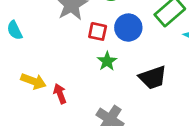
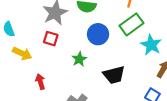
red square: (98, 31) -> (51, 39), moved
yellow arrow: (33, 81) -> (22, 53), moved

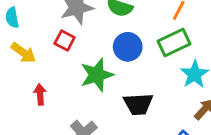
green star: (79, 59) -> (97, 75), size x1.6

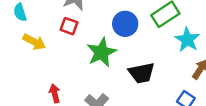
red arrow: (40, 94) -> (55, 93), moved

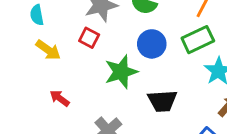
red arrow: (55, 93) -> (60, 98), moved, turned -48

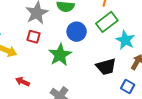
black trapezoid: (162, 101) -> (106, 67), moved

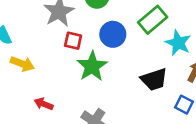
red square: (33, 37) -> (73, 41), moved

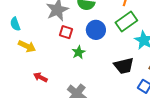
green star: (92, 66) -> (79, 52), size x0.6

